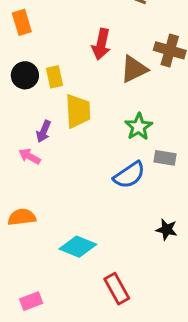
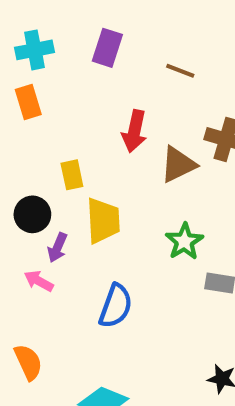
black circle: (25, 75) -> (32, 214), moved
blue semicircle: (129, 175) -> (116, 306), moved, turned -36
orange semicircle: (22, 217) -> (28, 362), turned 72

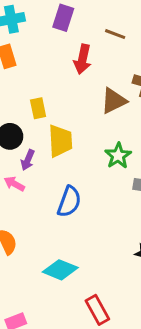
red arrow: (134, 131) -> (83, 59), moved

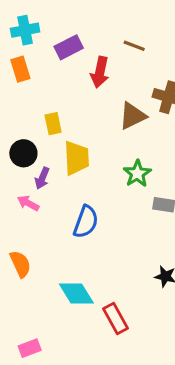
purple rectangle: (63, 18) -> (69, 47), moved, turned 45
cyan diamond: (60, 270) -> (76, 294), turned 36
red rectangle: (97, 310) -> (115, 318), moved

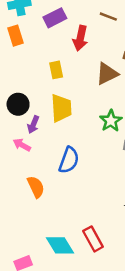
yellow rectangle: (53, 124) -> (56, 70), moved
orange semicircle: (20, 264) -> (36, 187), moved
cyan diamond: (76, 294) -> (60, 245), moved

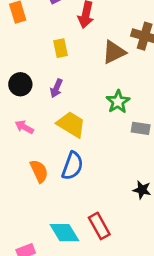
yellow trapezoid: (61, 108) -> (71, 124), moved, turned -56
purple arrow: (33, 125) -> (56, 88), moved
blue semicircle: (69, 160) -> (72, 166), moved

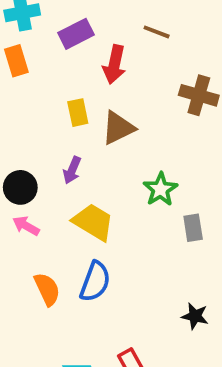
brown triangle: (114, 52) -> (118, 128), moved
black circle: (20, 84) -> (20, 187), moved
gray rectangle: (141, 128) -> (193, 228), turned 72

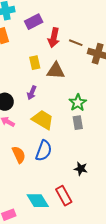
brown line: (157, 32) -> (76, 43), moved
brown triangle: (118, 128) -> (56, 71), turned 30
gray rectangle: (193, 228) -> (78, 123), moved
black star: (195, 316) -> (81, 169), moved

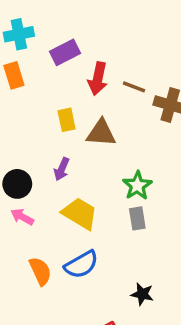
blue semicircle: (44, 151) -> (81, 265), turned 40

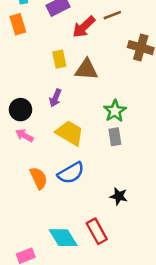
red arrow: (98, 79) -> (84, 27), turned 35
brown line: (134, 87) -> (112, 15), moved, turned -42

